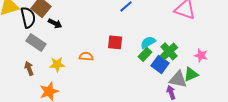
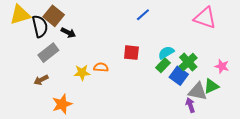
gray rectangle: (36, 42) -> (48, 53), turned -72
yellow star: (57, 64) -> (82, 73), moved
brown arrow: (29, 68) -> (41, 80), turned -96

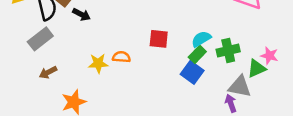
gray rectangle: (48, 53) -> (40, 39), moved
green cross: (188, 62) -> (228, 50), turned 30
blue square: (179, 76) -> (192, 72), moved
green triangle: (211, 86) -> (257, 69), moved

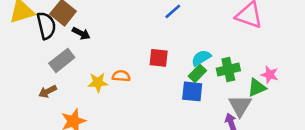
gray rectangle: (40, 39) -> (62, 60), moved
blue square: (192, 72) -> (192, 91), turned -30
gray triangle: (240, 87) -> (240, 106), turned 50

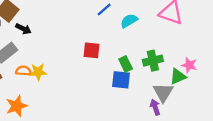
cyan semicircle: (201, 58) -> (129, 21), moved
green rectangle: (197, 73) -> (126, 64), turned -70
orange semicircle: (121, 76) -> (23, 71), moved

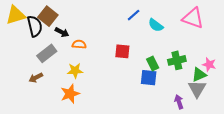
cyan semicircle: (129, 21) -> (156, 25), turned -112
orange semicircle: (23, 71) -> (79, 44), moved
gray triangle: (163, 92) -> (197, 89), moved
orange star: (17, 106) -> (70, 94), moved

